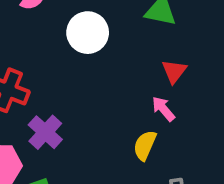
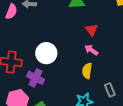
white circle: (88, 33) -> (46, 53), moved

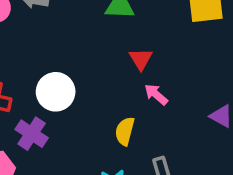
pink arrow: (91, 50) -> (156, 95), moved

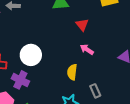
red triangle: (141, 59) -> (82, 25), moved

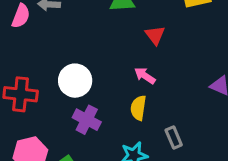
pink arrow: (87, 49) -> (145, 76), moved
purple cross: (20, 80) -> (87, 120), moved

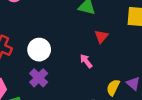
yellow semicircle: (138, 108) -> (113, 88), moved

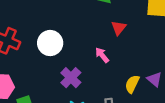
purple cross: (39, 78) -> (71, 78), moved

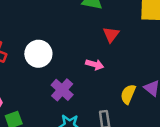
pink arrow: (102, 55) -> (95, 64), turned 147

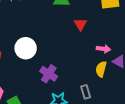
pink arrow: (95, 64) -> (103, 49), moved

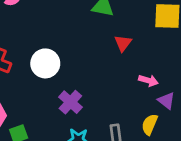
yellow semicircle: (101, 69) -> (150, 124), moved

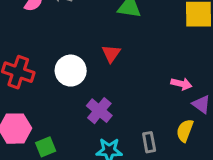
red triangle: (123, 43) -> (111, 53), moved

